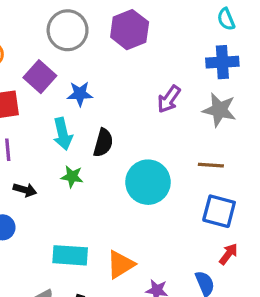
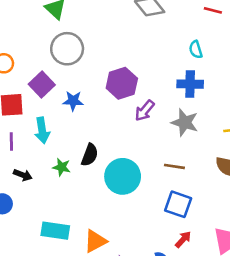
purple hexagon: (130, 30) -> (122, 83), moved
cyan arrow: (63, 134) -> (42, 130), moved
black semicircle: (103, 143) -> (90, 155), moved

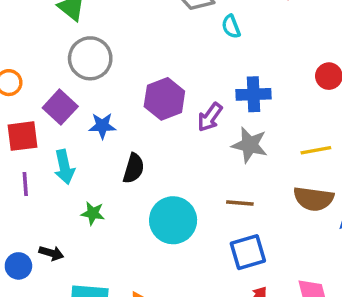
cyan semicircle: (196, 50) -> (231, 26), moved
purple arrow: (145, 111) -> (210, 117), moved
black semicircle: (90, 155) -> (134, 168), moved
black arrow: (23, 175) -> (51, 253), moved
blue square: (178, 204) -> (248, 252), turned -32

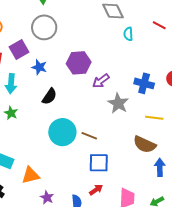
blue cross: (254, 94) -> (144, 83), moved
brown line: (240, 203) -> (89, 136), moved
green star: (93, 213) -> (11, 113), moved

